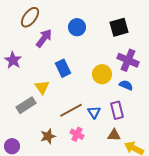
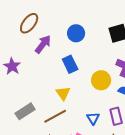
blue rectangle: (63, 68) -> (70, 64), moved
yellow triangle: (42, 87) -> (63, 93), moved
brown line: (71, 110) -> (55, 116), moved

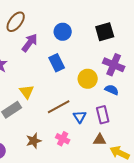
yellow triangle: (63, 93) -> (27, 92), moved
brown line: (55, 116) -> (59, 107), moved

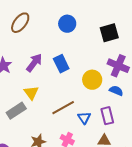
blue circle: (63, 32) -> (67, 24), moved
purple arrow: (30, 43) -> (34, 63), moved

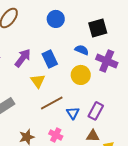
blue semicircle: (116, 91) -> (82, 50), moved
yellow triangle: (31, 93) -> (38, 81), moved
purple rectangle: (107, 116) -> (96, 111), turned 42

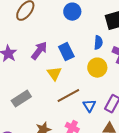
blue semicircle: (82, 50) -> (98, 43), turned 72

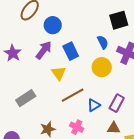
blue circle: (72, 12) -> (53, 25), moved
blue semicircle: (98, 43) -> (103, 42), turned -32
blue triangle: (89, 106) -> (94, 105), turned 32

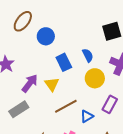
blue semicircle: (103, 42) -> (88, 55), moved
purple arrow: (44, 50) -> (30, 83), moved
purple rectangle: (117, 103) -> (110, 104), moved

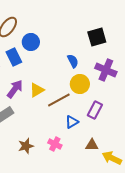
blue rectangle: (64, 62) -> (14, 57), moved
yellow triangle: (52, 84) -> (37, 90), turned 35
brown line: (66, 106) -> (59, 100), moved

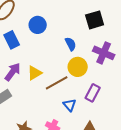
blue circle: (31, 42) -> (38, 25), moved
blue triangle: (72, 122) -> (70, 105), turned -40

